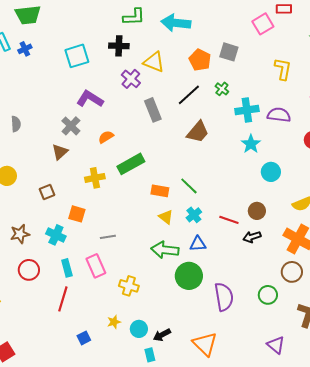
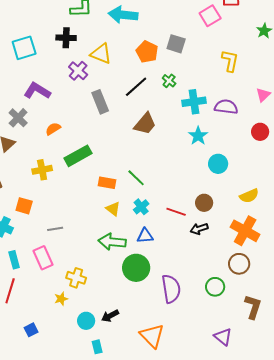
yellow star: (114, 322) -> (61, 299), moved
black arrow: (162, 335) -> (110, 316), moved

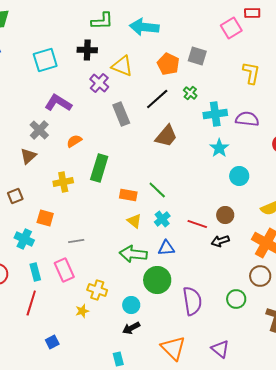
green rectangle: (78, 156) -> (99, 168), turned -44
cyan circle: (86, 321) -> (131, 305), moved
purple triangle: (223, 337) -> (220, 349), moved

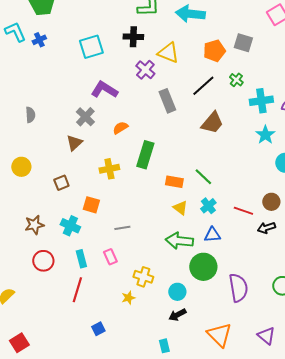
orange pentagon: (168, 64) -> (214, 51), turned 30
pink rectangle: (64, 270) -> (110, 257), size x0.7

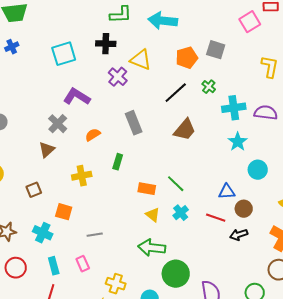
gray rectangle: (167, 101) -> (134, 123), moved
green rectangle: (145, 155) -> (118, 162), size x0.6
blue triangle: (212, 235) -> (227, 192), moved

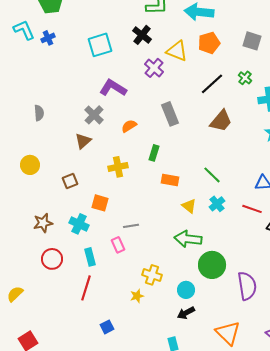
black cross: (106, 44) -> (142, 35), turned 36
orange pentagon: (187, 58) -> (209, 43), moved
orange rectangle: (147, 189) -> (170, 180), moved
pink rectangle: (83, 264) -> (118, 245), moved

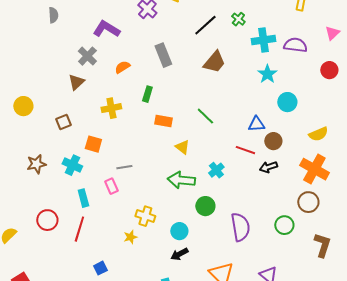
gray semicircle: (39, 113) -> (53, 15), moved
cyan cross: (217, 204) -> (216, 170), moved
red circle: (52, 259) -> (47, 220), moved
green circle: (212, 265) -> (205, 206), size x0.7

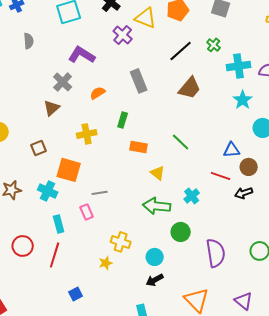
orange square: (93, 144) -> (69, 170), size x1.4

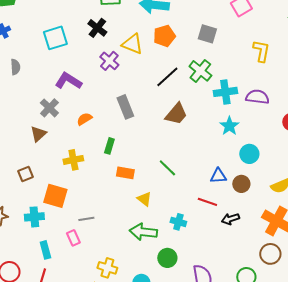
green cross: (214, 45) -> (200, 71), size x1.6
brown circle: (249, 167) -> (241, 184), moved
cyan cross: (48, 191) -> (34, 217), turned -30
cyan cross: (192, 196) -> (178, 222), turned -35

